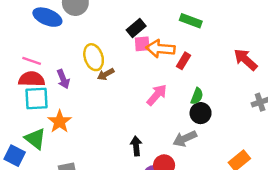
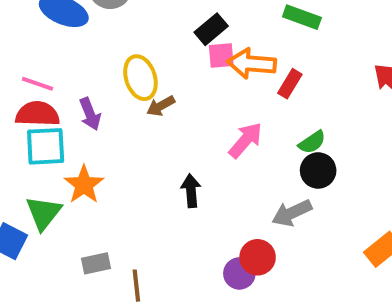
green semicircle: (197, 96) -> (312, 142), turned 35
green triangle: (35, 139) -> (44, 213), turned 30
black arrow: (136, 146) -> (191, 191), moved

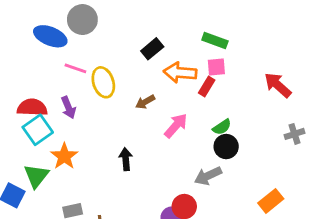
pink square: (221, 55) -> (216, 67), moved
pink line: (38, 84) -> (75, 68), moved
brown arrow: (161, 106) -> (145, 102), moved
cyan square: (46, 146) -> (38, 130), turned -32
black arrow: (191, 191) -> (126, 159), moved

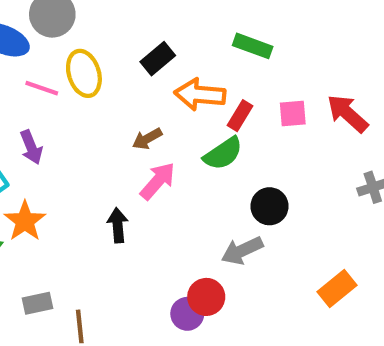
pink square: (216, 67) -> (293, 113), moved
yellow ellipse: (103, 82) -> (84, 73), moved
pink arrow: (176, 126) -> (158, 181), moved
green semicircle: (222, 127) -> (223, 154), moved, size x1.4

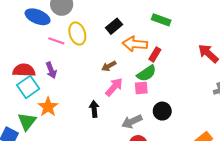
pink square: (293, 113) -> (141, 88), moved
black circle: (270, 206) -> (162, 111), moved
gray arrow: (242, 251) -> (132, 122), moved

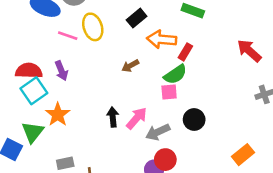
pink arrow: (114, 87) -> (137, 118), moved

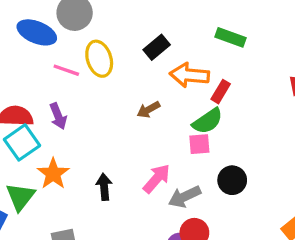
black arrow: (113, 117) -> (104, 187), moved

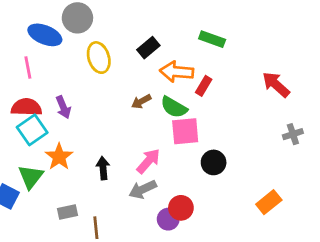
pink line: (66, 70) -> (28, 67), moved, turned 60
green semicircle: (208, 121) -> (174, 107), moved, turned 64
pink square: (199, 144) -> (185, 131), size x1.5
gray arrow: (185, 197) -> (143, 189), moved

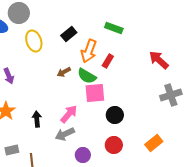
orange arrow: (177, 72) -> (89, 51), turned -75
gray cross: (293, 134) -> (171, 95), size x1.5
red circle: (181, 208) -> (114, 145), moved

